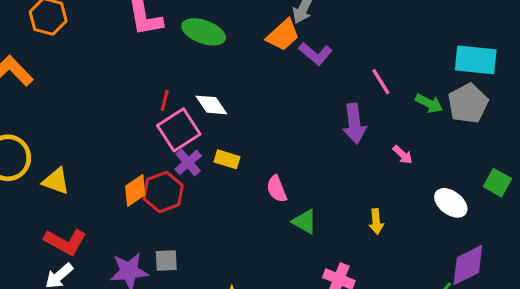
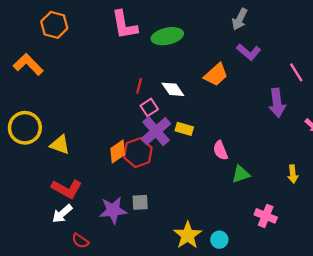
green ellipse: (204, 32) -> (167, 36), turned -32
orange trapezoid: (283, 35) -> (216, 75), moved
pink square: (179, 130) -> (149, 107), size x0.6
purple cross: (188, 162) -> (156, 131), size x1.5
green triangle: (305, 222) -> (241, 174), turned -48

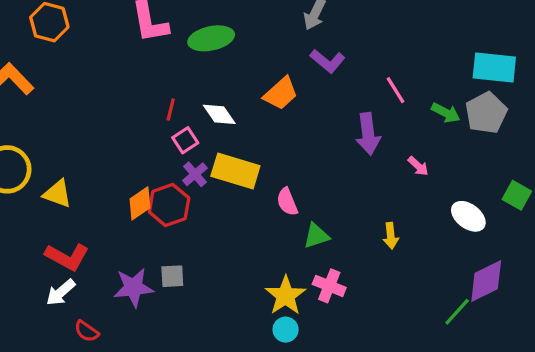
yellow rectangle: (184, 129) -> (235, 171), size x1.8
purple cross: (156, 131) -> (195, 174), size x0.6
pink cross: (266, 216) -> (329, 286), moved
yellow star: (188, 235) -> (286, 296), moved

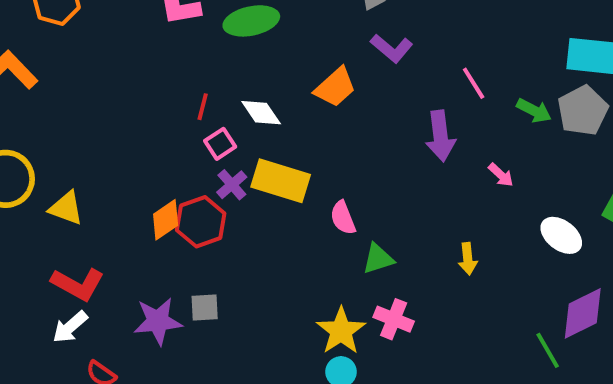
green line: (457, 312) -> (548, 350), turned -72

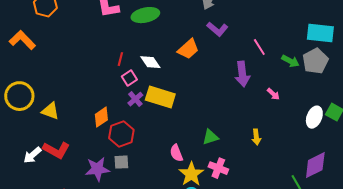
pink semicircle: (343, 218) -> (176, 153), moved
red hexagon: (201, 222) -> (121, 134), moved
white ellipse: (561, 235) -> (314, 117), moved, turned 75
white arrow: (70, 327) -> (32, 155), moved

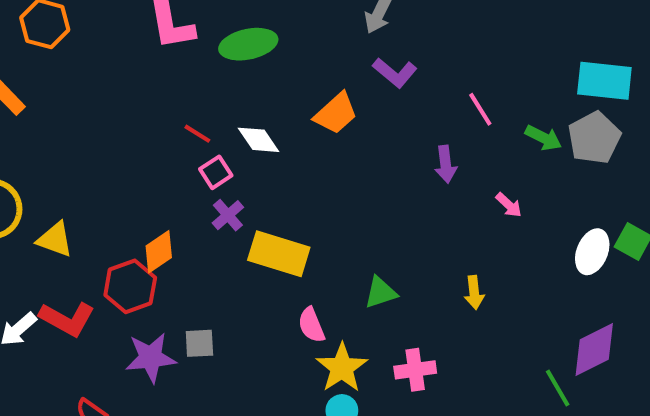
red line: (120, 59) -> (197, 134), turned -72
purple arrow: (242, 74) -> (446, 164), size x0.7
yellow rectangle: (160, 97) -> (279, 254), moved
red hexagon: (121, 134) -> (130, 286), moved
pink cross: (218, 168) -> (415, 370), moved, turned -30

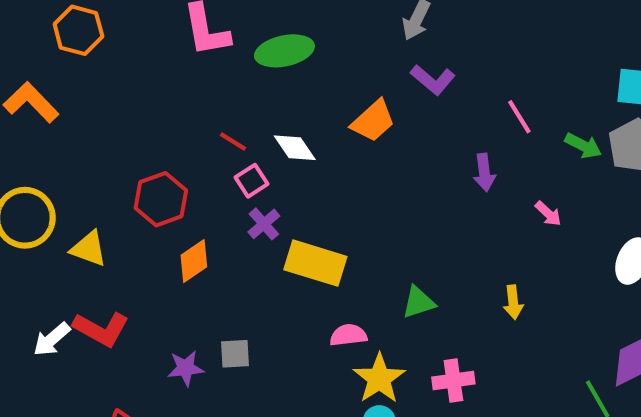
red hexagon: (130, 286) -> (161, 199), moved
pink semicircle: (311, 325) -> (348, 335), turned 105
purple star: (151, 358) -> (186, 368), size x0.7

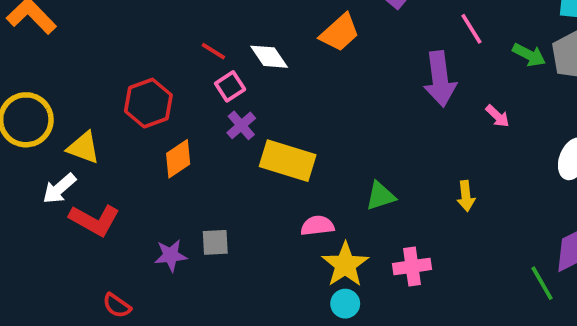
purple arrow: (484, 172) -> (440, 79), size x1.6
white arrow: (52, 339) -> (59, 189), moved

